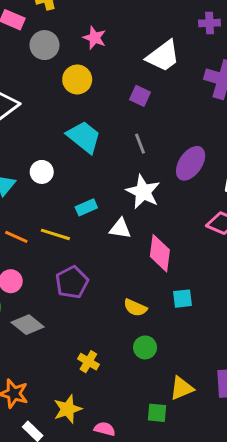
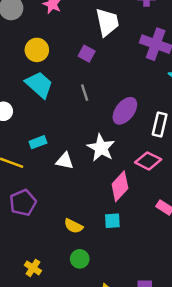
white trapezoid: (163, 56) -> (107, 22), turned -68
yellow circle: (77, 80) -> (37, 50), moved
white star: (143, 192) -> (101, 148), moved
pink diamond: (160, 253) -> (120, 186), moved, turned 32

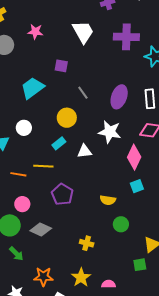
yellow circle: (37, 50) -> (67, 118), moved
purple square: (87, 54) -> (61, 66), moved
cyan trapezoid: (39, 85) -> (32, 88), moved, turned -60

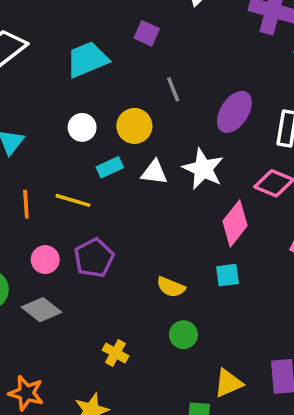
white circle: (24, 128) -> (82, 127), moved
white triangle: (84, 151) -> (154, 172), moved
orange line: (18, 174) -> (26, 204), turned 63
pink circle: (22, 204) -> (45, 260), moved

